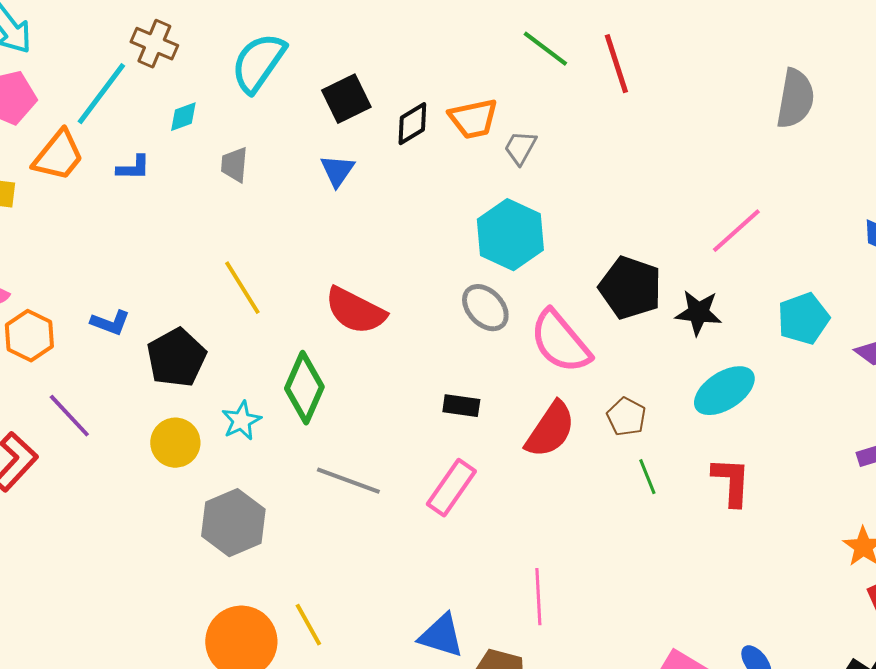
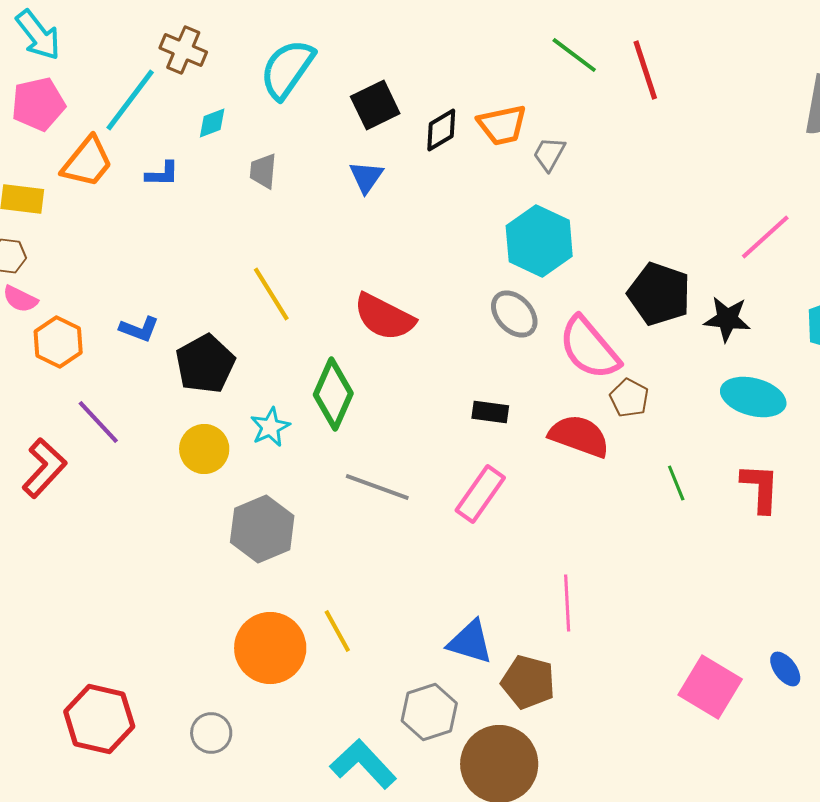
cyan ellipse: (724, 391) -> (753, 397), turned 48
brown pentagon: (626, 417) -> (629, 398), moved
red semicircle: (550, 430) -> (579, 436), turned -104

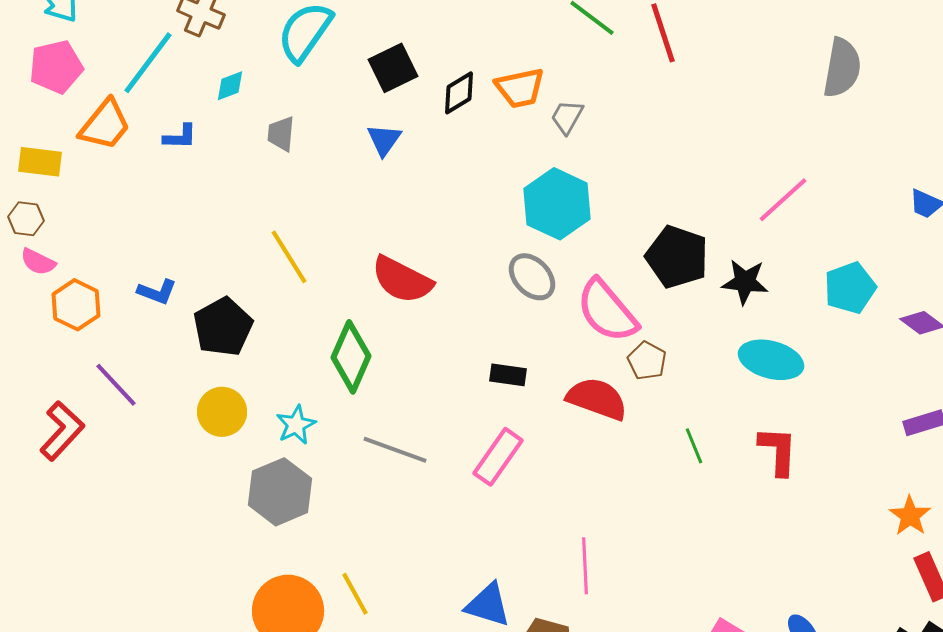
cyan star: (270, 427) -> (296, 425), moved

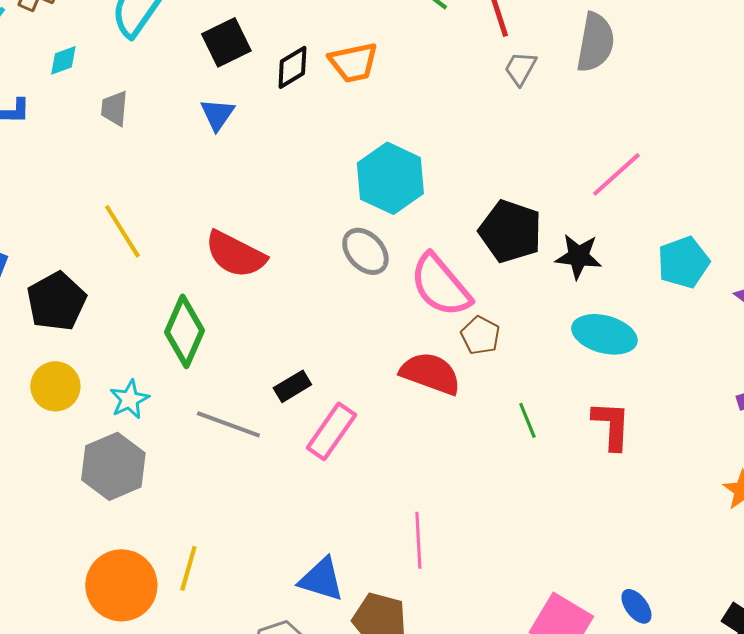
gray semicircle: (842, 68) -> (595, 42), moved
gray trapezoid: (567, 117) -> (520, 68), moved
black rectangle: (508, 375) -> (292, 386), moved, turned -39
yellow line: (355, 594) -> (188, 568), turned 45

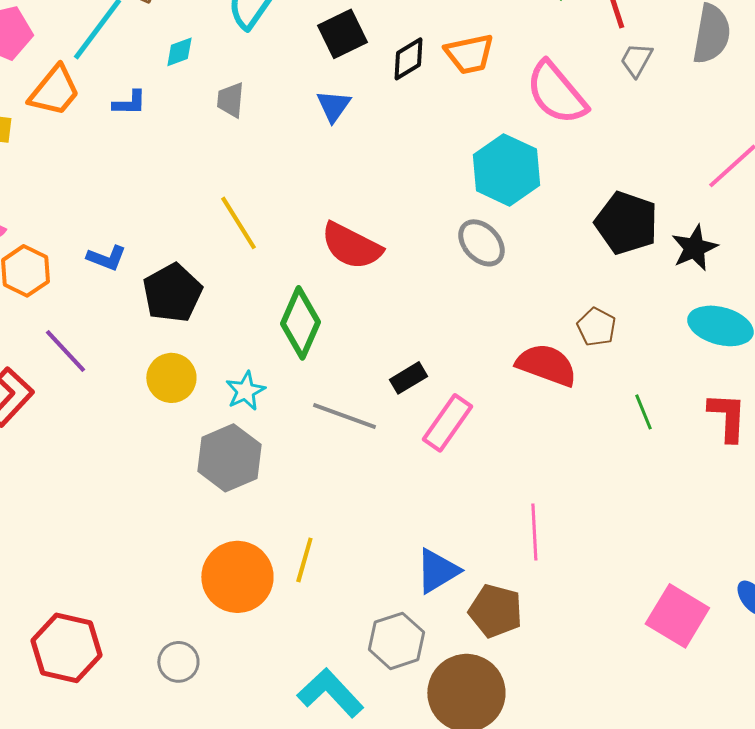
black star: (578, 256) -> (694, 248), turned -30
pink semicircle: (440, 285) -> (556, 93), moved
blue triangle: (321, 579) -> (437, 571), turned -48

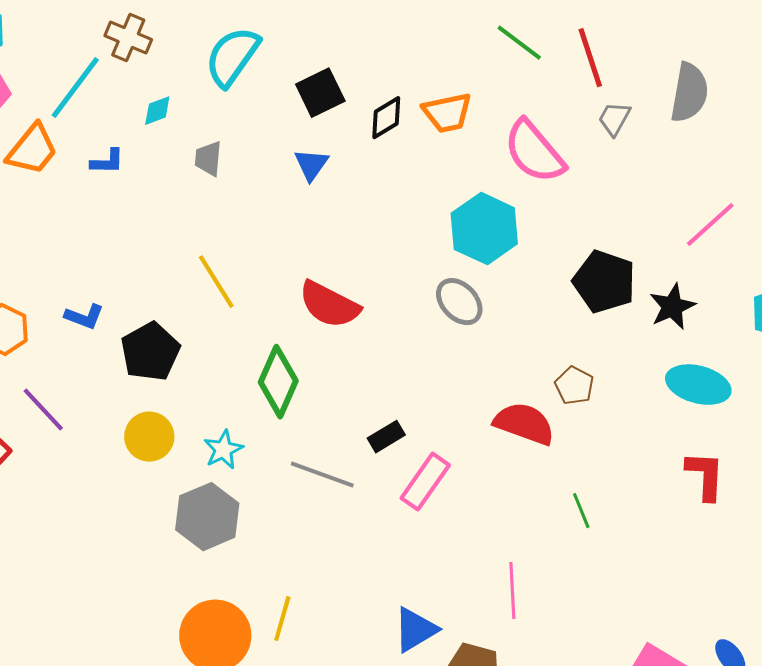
green line: (643, 412) -> (581, 511), moved

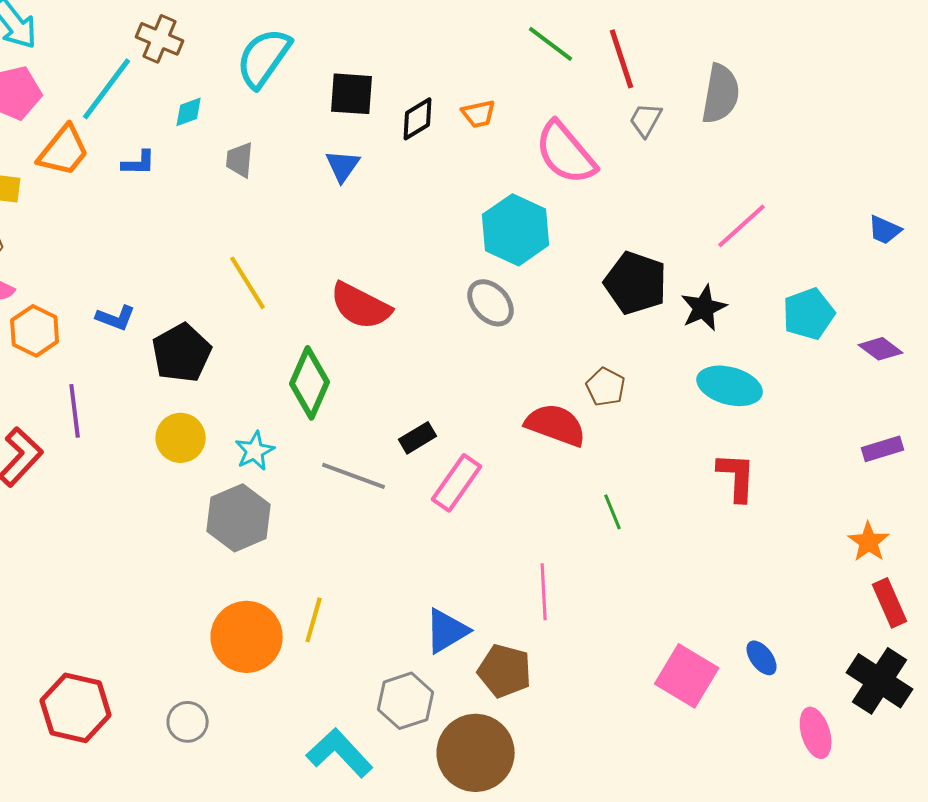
black square: (320, 93) -> (352, 94), turned 30
orange trapezoid: (447, 113) -> (479, 114), size x0.7
purple line: (43, 410) -> (75, 411), turned 36

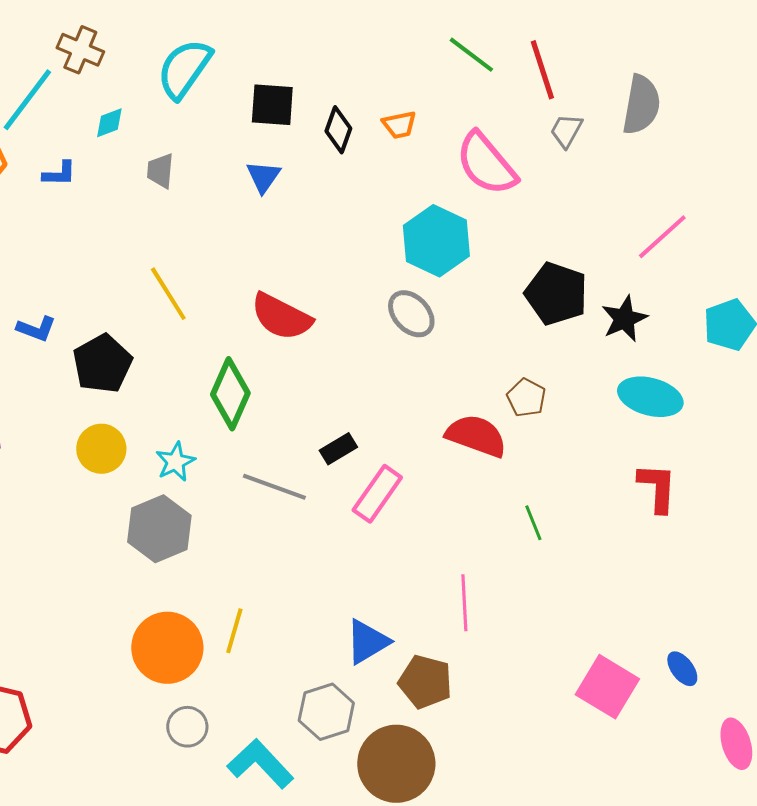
black diamond: (418, 119) -> (338, 130), turned -39
gray circle: (188, 722) -> (187, 727), moved

